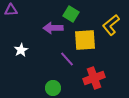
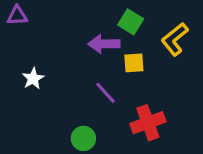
green square: (71, 14) -> (131, 22), moved
purple arrow: (53, 28) -> (104, 44), moved
yellow square: (85, 40) -> (134, 63), size x0.6

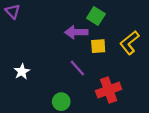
purple triangle: (17, 16) -> (13, 11), turned 49
yellow L-shape: (175, 39) -> (129, 43), moved
white star: (33, 79) -> (22, 72), moved

